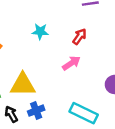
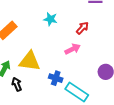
blue cross: (36, 111) -> (56, 78), moved, turned 32

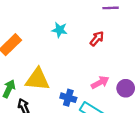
pink arrow: (73, 49) -> (100, 82), moved

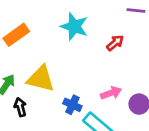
cyan star: (60, 30) -> (74, 26), size x1.5

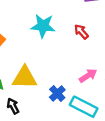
red arrow: (115, 43) -> (81, 32), turned -77
blue cross: (72, 105) -> (57, 94), turned 35

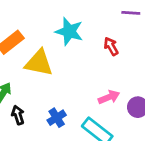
yellow triangle: (25, 78) -> (39, 63), moved
blue cross: (57, 94) -> (57, 118), moved

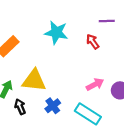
purple line: (131, 13) -> (107, 21), moved
yellow triangle: (39, 63) -> (34, 80), moved

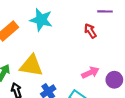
cyan star: (56, 32) -> (41, 20), moved

